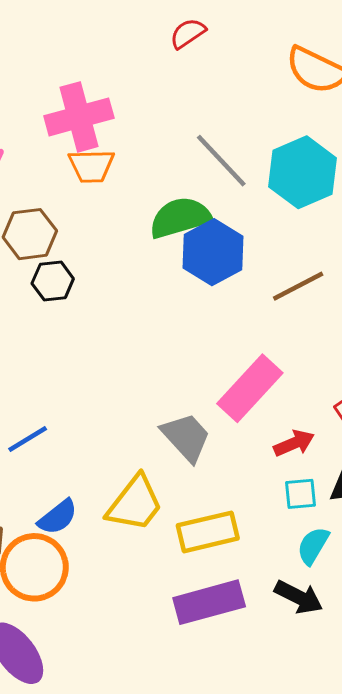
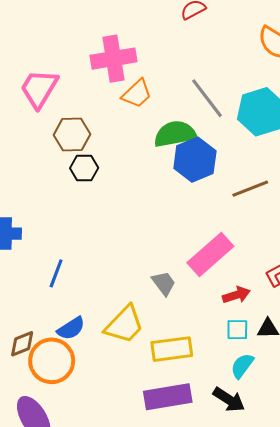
orange trapezoid: (91, 166) -> (137, 94), moved, turned -48
gray trapezoid: (186, 437) -> (164, 283), size x0.7
blue line: (28, 439) -> (56, 273), turned -44

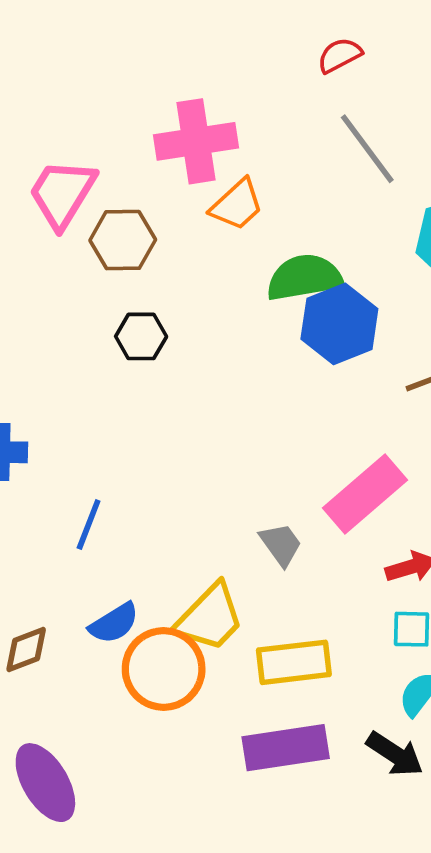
gray line: (207, 98) -> (367, 149), moved
brown hexagon: (72, 135) -> (123, 240), moved
orange circle: (52, 361) -> (164, 669), moved

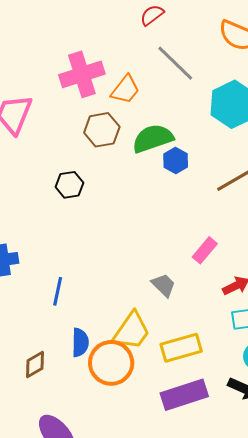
orange trapezoid: (237, 205) -> (125, 90), moved
brown hexagon: (123, 240) -> (102, 130), moved
blue hexagon: (339, 324) -> (176, 160), size x0.6
pink rectangle: (365, 494) -> (205, 250), size x0.6
blue semicircle: (114, 623) -> (80, 343), turned -48

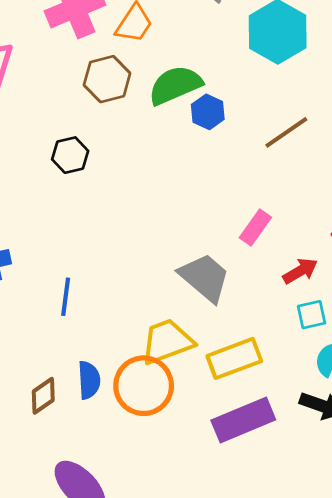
gray trapezoid: (164, 285) -> (205, 278), size x1.6
yellow trapezoid: (131, 331) -> (167, 342), turned -141
blue semicircle: (80, 343) -> (89, 380), moved

